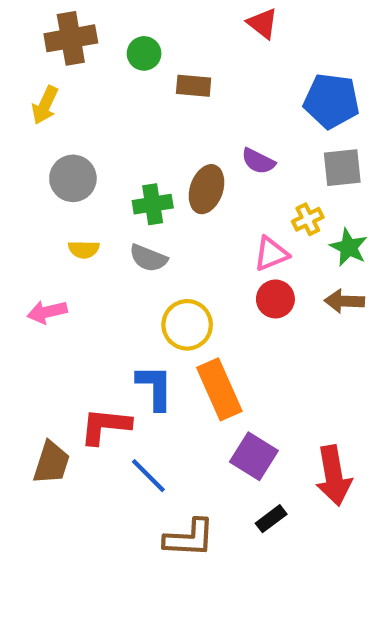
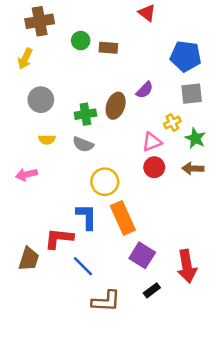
green circle: (144, 53) -> (81, 41), moved
purple semicircle: (258, 161) -> (145, 90), turned -72

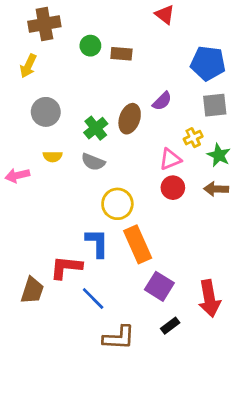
green cross: (85, 114) -> (96, 128), turned -30
pink arrow: (26, 174) -> (17, 175), moved

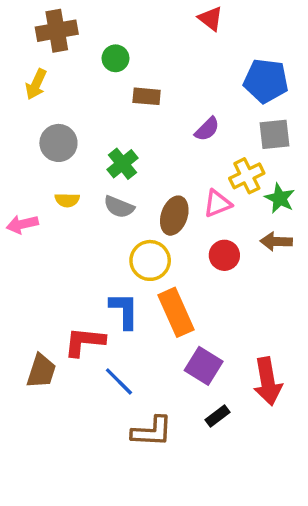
brown rectangle: (121, 54) -> (147, 96), moved
brown ellipse: (130, 119) -> (174, 216), moved
yellow cross: (193, 138) -> (247, 176), size x1.4
red circle: (173, 188) -> (224, 255), moved

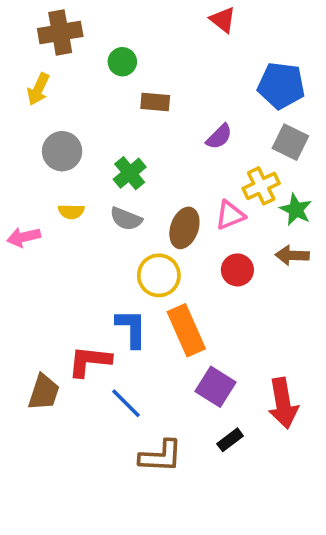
gray square: (274, 134) -> (290, 142), turned 32

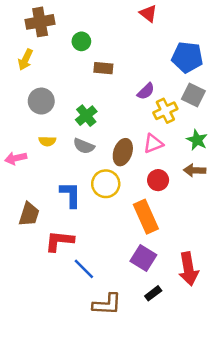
yellow cross: (261, 186) -> (165, 111), moved
blue L-shape: (131, 328) -> (70, 195), moved
orange rectangle: (186, 330) -> (146, 217), moved
brown trapezoid: (44, 392) -> (29, 214), moved

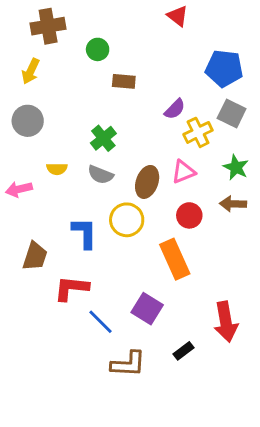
gray circle: (41, 101) -> (28, 121), moved
purple square: (143, 258) -> (147, 309), moved

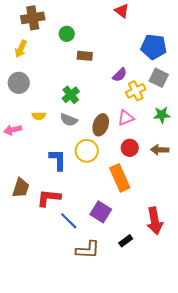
green star: (236, 167) -> (162, 115), turned -30
brown arrow: (233, 204) -> (160, 150), moved
brown trapezoid: (35, 256) -> (21, 188), moved

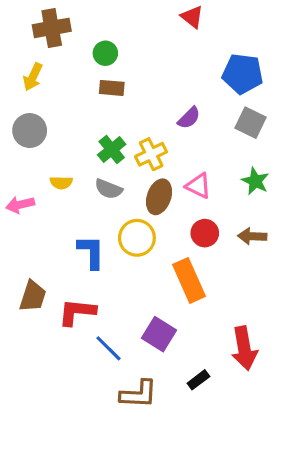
brown rectangle: (85, 56) -> (112, 88), moved
yellow cross: (136, 91) -> (151, 154), moved
green star: (162, 115) -> (255, 181), turned 30
pink triangle: (126, 118) -> (198, 186), turned 48

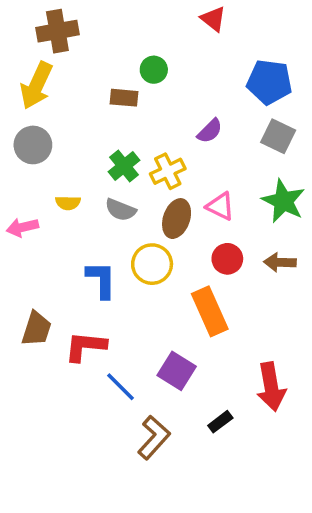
green circle: (105, 53) -> (154, 70), moved
yellow arrow: (33, 77) -> (36, 85), size x1.5
green star: (255, 181) -> (283, 201), size x1.4
brown L-shape: (138, 394) -> (154, 437), turned -51

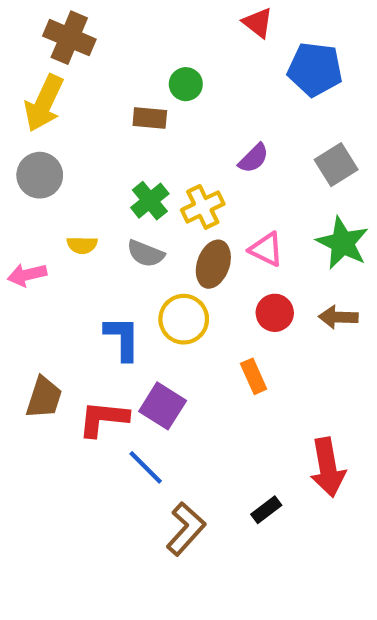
brown cross: (57, 31) -> (69, 38), turned 33
blue pentagon: (269, 82) -> (315, 69), moved
gray square: (278, 136) -> (336, 165), turned 32
orange rectangle: (210, 311) -> (254, 376), size x0.6
purple square: (177, 371) -> (163, 406), moved

